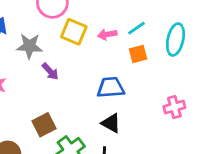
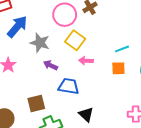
pink arrow: (107, 34) -> (86, 61), moved
purple arrow: (50, 71) -> (51, 65), turned 144
blue trapezoid: (111, 87) -> (69, 86), moved

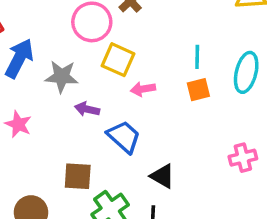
cyan line: (122, 49) -> (197, 57), turned -56
blue trapezoid: (69, 86) -> (124, 137), turned 45
brown square: (36, 103) -> (78, 176), turned 30

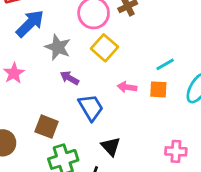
cyan line: (197, 57) -> (165, 64), turned 42
pink arrow: (143, 89) -> (127, 87), moved

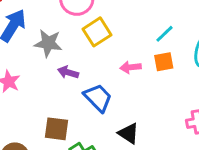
yellow square: (105, 48) -> (97, 32), turned 30

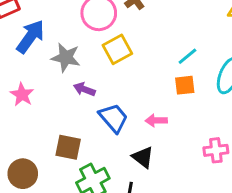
pink arrow: (131, 67) -> (156, 121), moved

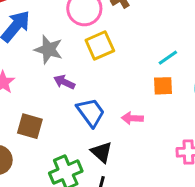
brown square: (68, 147) -> (30, 126), moved
black triangle: (143, 157) -> (102, 152), moved

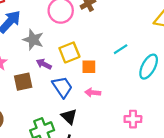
yellow square: (100, 46) -> (69, 52), moved
orange square: (163, 86) -> (89, 67), moved
brown square: (30, 126) -> (23, 82), moved, turned -30

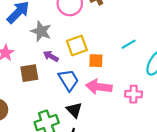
pink arrow: (93, 93) -> (99, 87), size x1.6
pink cross: (133, 119) -> (134, 94), moved

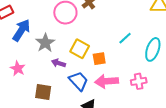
gray star: (41, 31) -> (45, 43), turned 30
yellow square: (77, 46) -> (80, 49), turned -30
brown square: (29, 73) -> (43, 92), moved, turned 30

